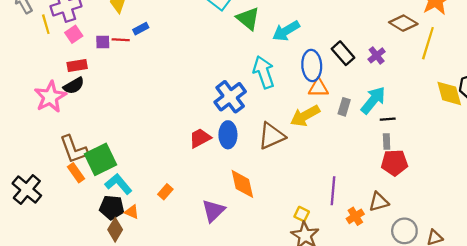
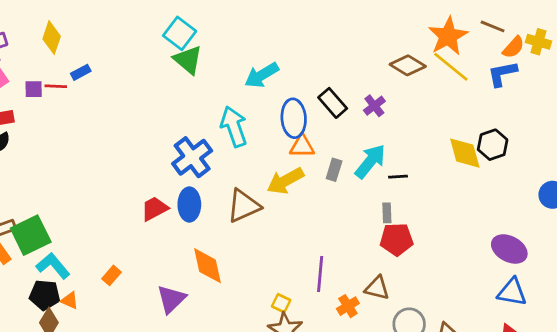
green triangle: (248, 19) -> (188, 60), moved
yellow line: (428, 43) -> (451, 67), moved, turned -68
black line: (388, 119) -> (398, 177), moved
brown triangle: (379, 202) -> (377, 288), turned 30

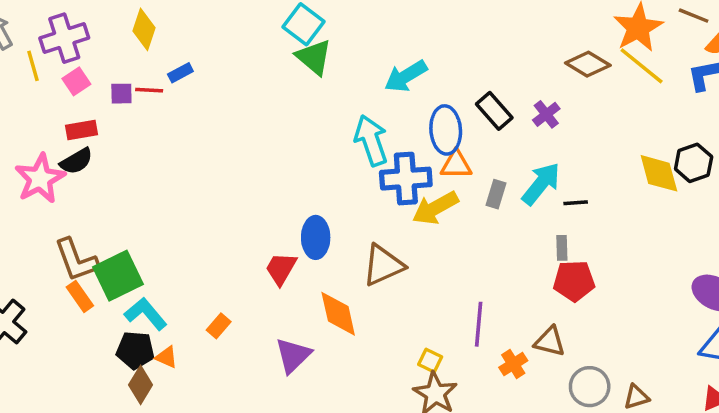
blue cross: (192, 157) -> (406, 179), moved, turned 33
brown triangle: (244, 206) -> (383, 265), moved
red trapezoid: (155, 209) -> (281, 269), moved, turned -32

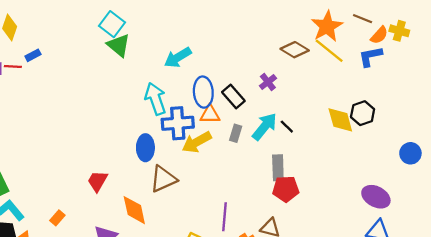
black rectangle: (494, 111) -> (233, 96), moved
black line: (576, 203) -> (287, 127), moved, turned 48
blue ellipse: (316, 237) -> (145, 148), moved
gray rectangle: (562, 248) -> (278, 168), size x1.6

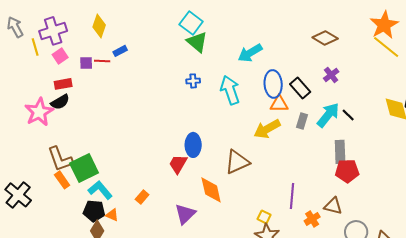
brown diamond: (295, 50) -> (325, 38), moved
blue cross: (178, 123) -> (193, 81), moved, size x0.5
blue ellipse: (145, 148) -> (193, 145), moved

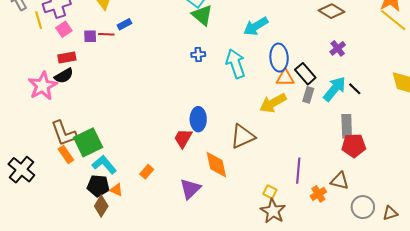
black rectangle: (300, 88) -> (305, 74), moved

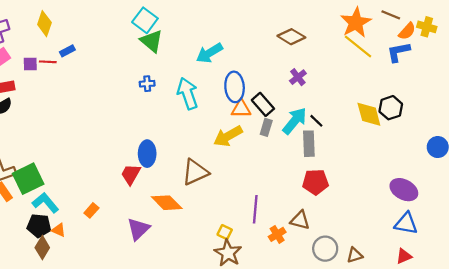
gray rectangle: (347, 126) -> (309, 144), moved
orange diamond: (216, 165) -> (167, 203), turned -32

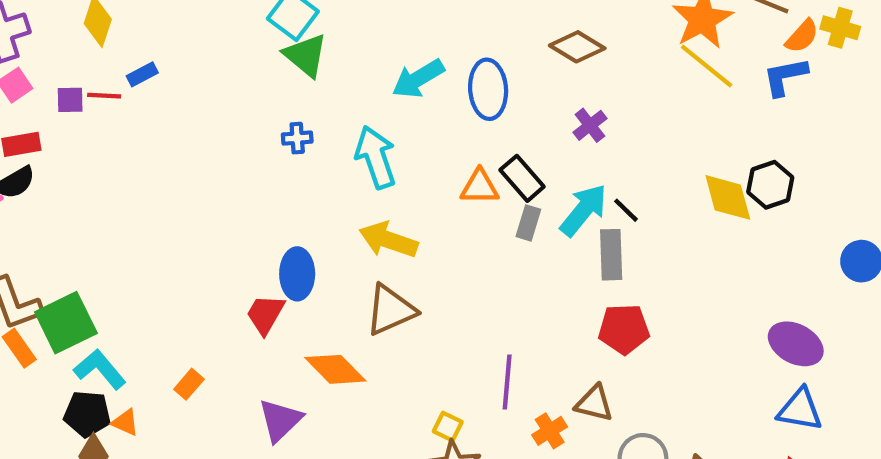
blue ellipse: (235, 87) -> (488, 89), moved
yellow arrow: (228, 136) -> (388, 240), moved, turned 48

